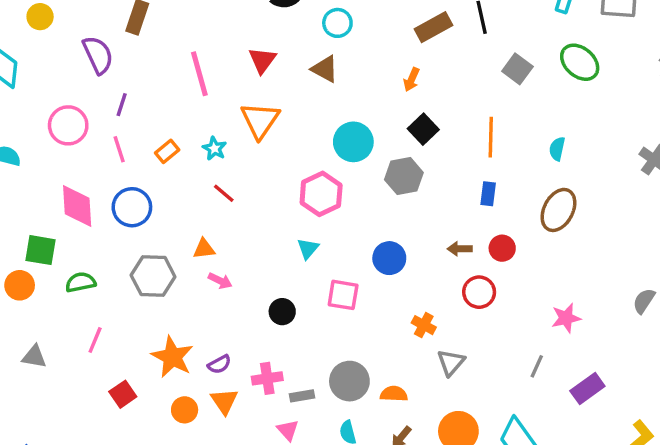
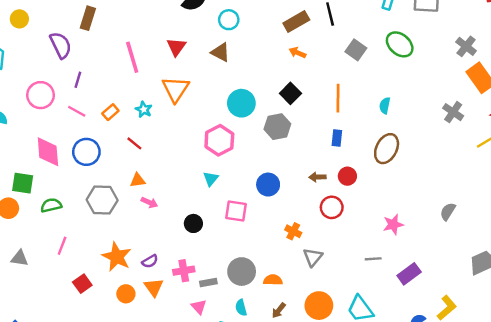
orange arrow: (412, 80) -> (297, 53), moved, turned 91
pink line: (119, 149) -> (77, 111), turned -42
red line: (224, 193) -> (134, 143), moved
gray line: (537, 366) -> (373, 259), turned 63

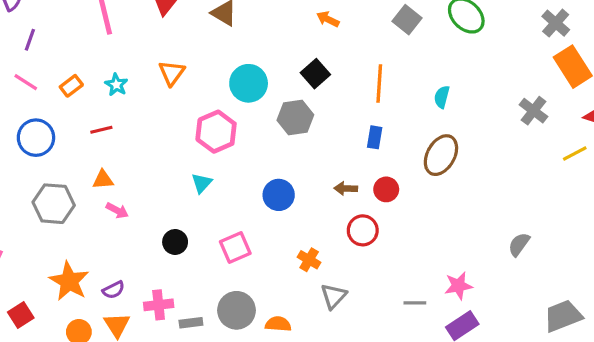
orange triangle: (176, 89) -> (172, 73), moved, size x0.7
red line: (134, 143) -> (101, 130), turned -56
pink square: (236, 211) -> (235, 247), moved, turned -35
pink star: (393, 225) -> (458, 286), moved

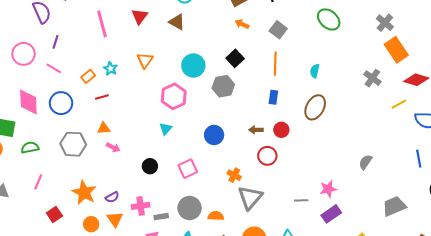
gray square: (407, 20) -> (278, 30), moved
orange rectangle: (71, 86) -> (88, 76), moved
gray triangle: (334, 296) -> (250, 198), size x1.5

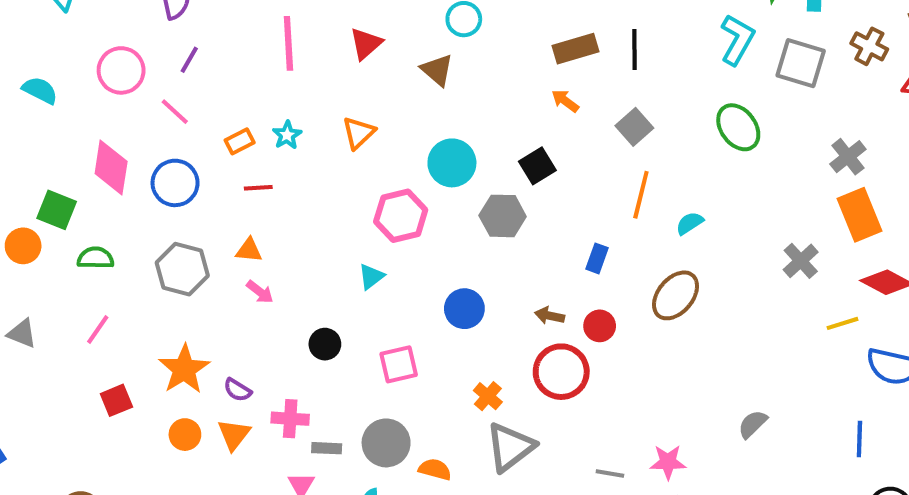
orange line: (275, 64) -> (641, 195), moved
cyan semicircle: (315, 71) -> (690, 223), turned 32
red circle: (267, 156) -> (561, 372), size x1.4
purple semicircle: (112, 197) -> (238, 390), turned 48

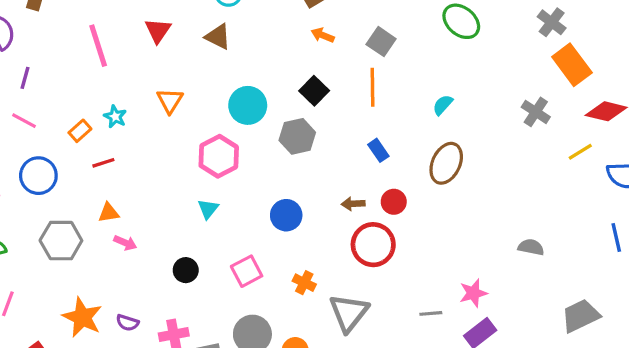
orange line: (641, 195) -> (373, 87), moved
blue rectangle: (597, 258) -> (378, 150), turned -40
orange cross: (488, 396) -> (304, 283), moved
gray semicircle: (753, 424) -> (531, 247), turned 70

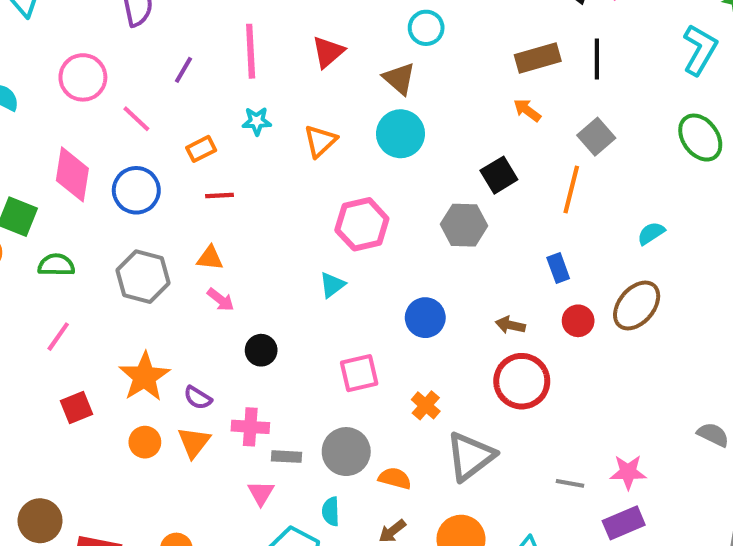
purple line: (25, 78) -> (184, 70), moved
cyan circle: (248, 105) -> (401, 134), moved
cyan star: (115, 117) -> (257, 121), moved, turned 30
red circle: (394, 202) -> (578, 321), moved
black circle: (186, 270) -> (261, 350), moved

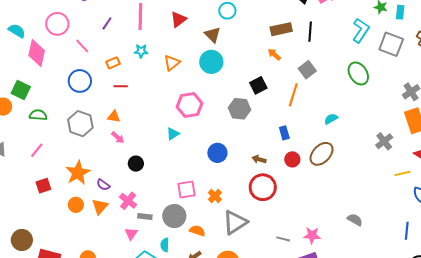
pink diamond: (72, 174) -> (37, 53), moved
pink square: (359, 373) -> (186, 190), moved
pink cross: (250, 427) -> (128, 201), turned 30

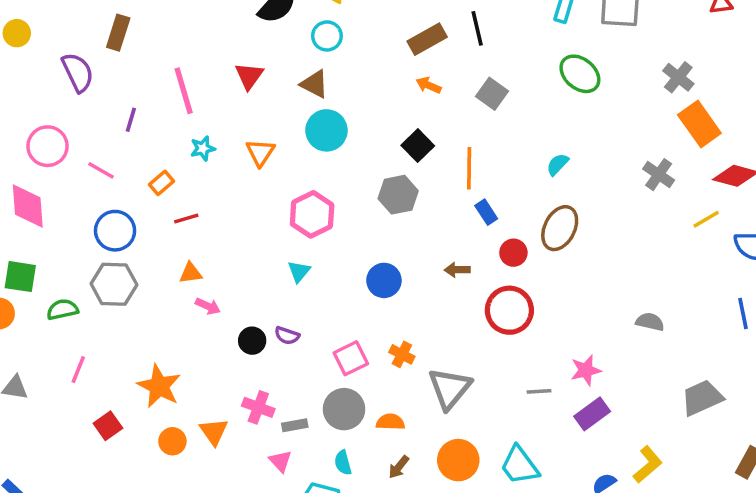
orange line: (293, 95) -> (469, 168), moved
gray hexagon: (80, 124) -> (114, 284), moved
purple semicircle: (103, 185) -> (287, 336), moved
red circle: (263, 187) -> (509, 310), moved

